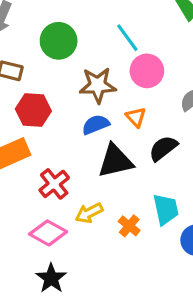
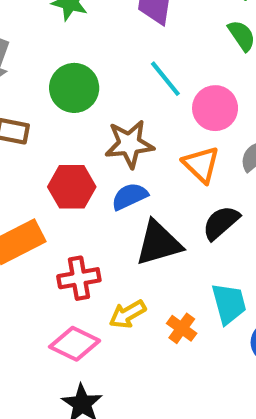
pink circle: (147, 71) -> (215, 108), moved
red hexagon: (33, 110) -> (72, 187), moved
orange triangle: (136, 117) -> (201, 164), moved, size x1.4
red cross: (54, 184) -> (79, 278), turned 32

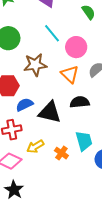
blue semicircle: (130, 196) -> (24, 105), moved
black semicircle: (221, 223) -> (80, 102), turned 36
black triangle: (158, 243) -> (50, 112), turned 30

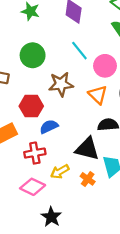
black triangle: (50, 112) -> (87, 149), moved
black star: (14, 190) -> (51, 217), moved

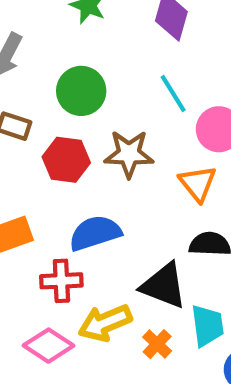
red hexagon: (31, 106) -> (66, 160), moved
blue semicircle: (49, 127) -> (95, 233), size x1.4
yellow arrow: (60, 172) -> (105, 323), size x1.4

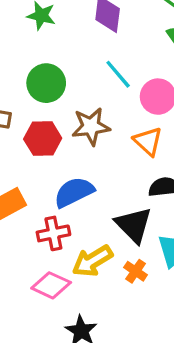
black triangle: (164, 286) -> (134, 225), turned 33

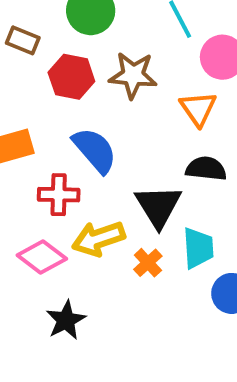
blue semicircle: (74, 192) -> (95, 150), turned 63

